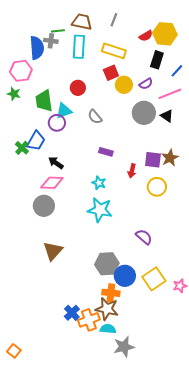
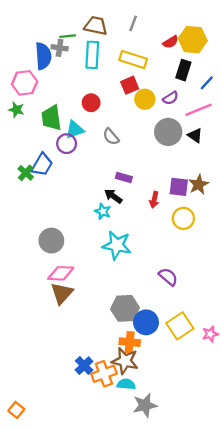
black arrow: (56, 163) -> (113, 196), moved
pink diamond: (52, 183) -> (61, 273), moved
cyan star: (99, 183) -> (103, 211), moved

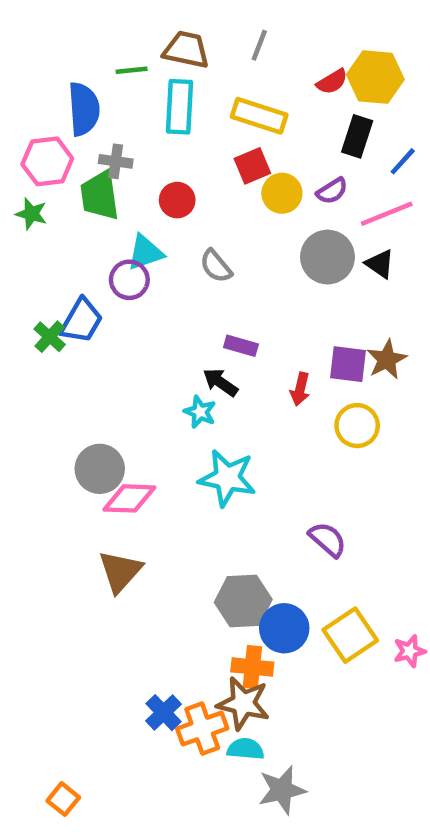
gray cross: (60, 48) -> (116, 161), moved
green trapezoid: (51, 118) -> (100, 196), moved
pink diamond: (61, 273) -> (129, 498), moved
orange square: (16, 410) -> (63, 799), moved

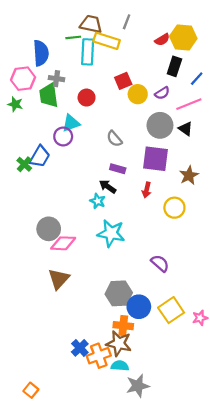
green line: (132, 70) -> (73, 37), moved
yellow rectangle: (259, 116) -> (107, 41), moved
gray semicircle: (216, 266) -> (114, 139), moved
purple square: (348, 364) -> (156, 159), moved, size x1.4

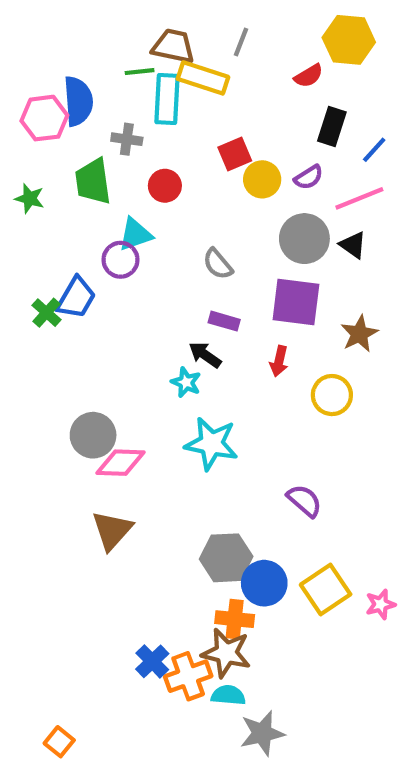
yellow hexagon: (183, 37) -> (349, 40), moved
pink hexagon: (23, 79) -> (44, 118), moved
gray cross: (56, 79) -> (127, 139), moved

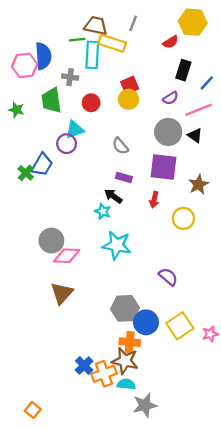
yellow circle: (262, 179) -> (128, 99), moved

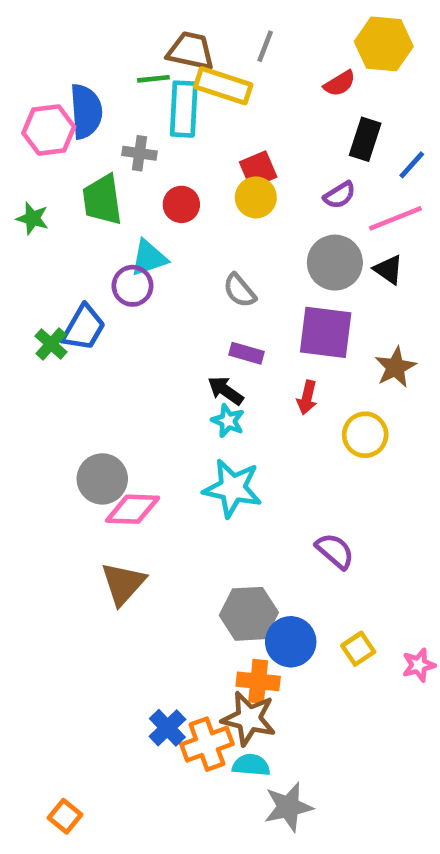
cyan star: (103, 211) -> (228, 421), moved
yellow square: (180, 326) -> (358, 649), size x0.6

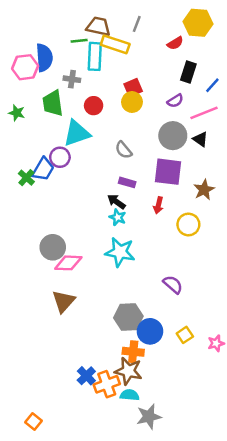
cyan triangle: (149, 258) -> (77, 133), size x1.4
purple circle: (133, 286) -> (60, 157), moved

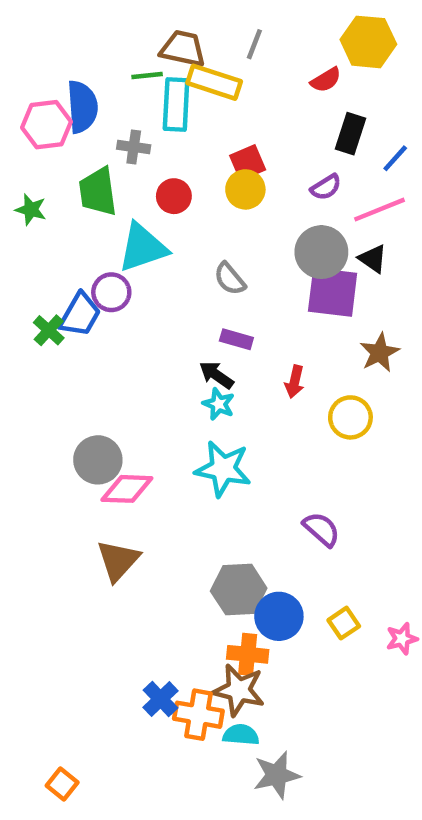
purple square: (168, 172) -> (333, 292), moved
orange cross: (107, 384) -> (198, 715), turned 30

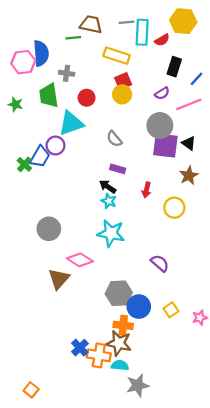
gray line: (254, 44) -> (127, 22), turned 64
yellow rectangle: (214, 82) -> (117, 56), moved
cyan rectangle: (176, 105) -> (142, 32), moved
black triangle: (373, 259) -> (189, 143), moved
pink diamond: (127, 489) -> (80, 260), moved, turned 30

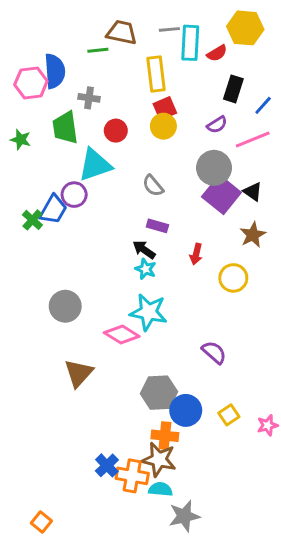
yellow rectangle: (117, 56) -> (156, 74), turned 65
purple square: (165, 145) -> (221, 195), turned 32
pink diamond: (80, 260) -> (122, 334), moved

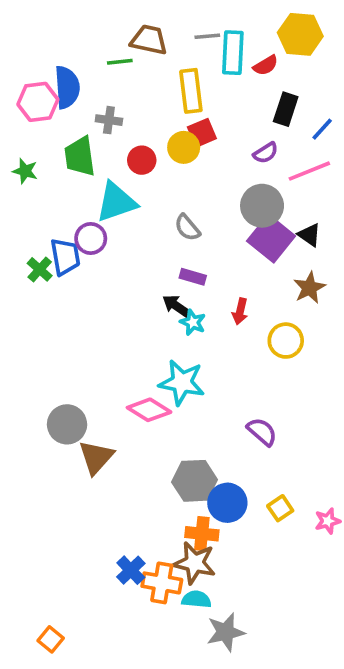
yellow circle: (163, 126) -> (184, 147), moved
blue trapezoid: (53, 209) -> (65, 257), turned -40
cyan star: (146, 269) -> (193, 322), moved
gray circle: (65, 306) -> (67, 424), moved

